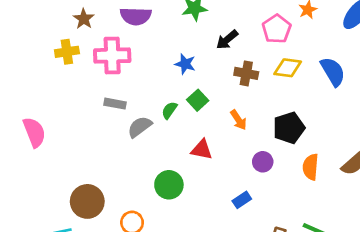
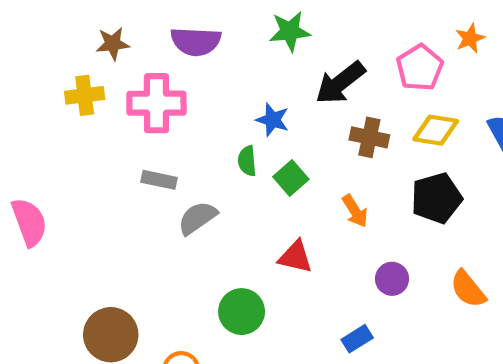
brown star: (84, 19) -> (113, 44), turned 30
black arrow: (227, 40) -> (340, 83), size x1.4
green semicircle: (169, 110) -> (247, 161), moved, turned -42
black pentagon: (289, 128) -> (436, 198), moved
orange semicircle: (311, 167) -> (468, 289), turned -45

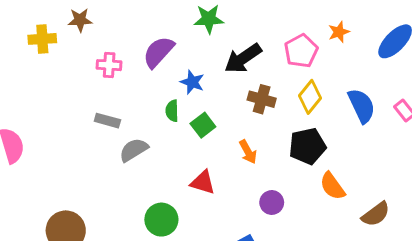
purple semicircle: (196, 41) -> (159, 52), moved, turned 126
yellow cross: (85, 95) -> (42, 39), moved
pink cross: (156, 103) -> (109, 65), size x0.6
yellow diamond: (436, 130) -> (310, 97), turned -64
orange semicircle: (468, 289) -> (332, 186), moved

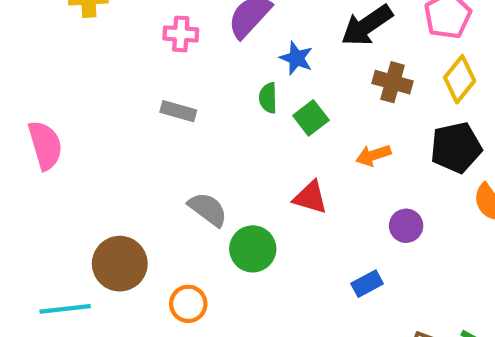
gray semicircle: (134, 150) -> (208, 209), moved, turned 68
orange arrow: (248, 152) -> (373, 155), turned 100

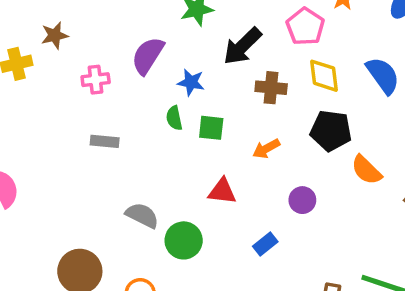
yellow diamond: (460, 79) -> (324, 76), turned -36
green square: (311, 118) -> (211, 128), turned -36
black pentagon: (456, 148) -> (331, 131), turned 30
blue rectangle: (367, 284) -> (265, 244), moved

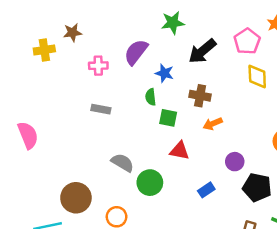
brown cross: (271, 88) -> (200, 96), moved
green square: (211, 128) -> (168, 118), moved
black pentagon: (331, 131) -> (257, 187), moved

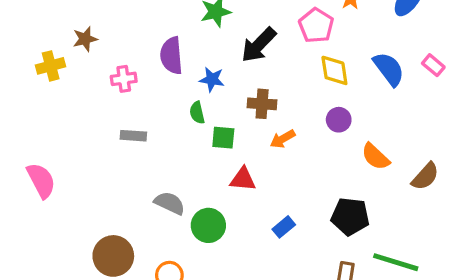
purple semicircle: (136, 52) -> (171, 56), turned -36
purple circle: (235, 162) -> (339, 120), moved

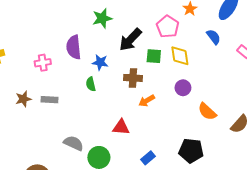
brown star: (85, 39) -> (23, 99), moved
blue semicircle: (389, 69) -> (214, 37), moved, size x0.7
green square: (223, 138) -> (154, 56), moved

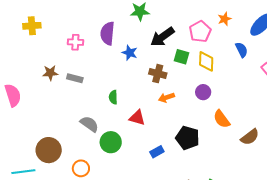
green semicircle: (91, 84) -> (113, 97), moved
black pentagon: (191, 151) -> (188, 138), moved

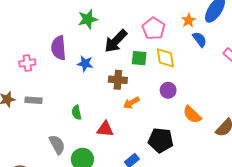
orange star: (225, 19) -> (189, 20), moved
gray semicircle: (89, 124) -> (57, 145), turned 36

